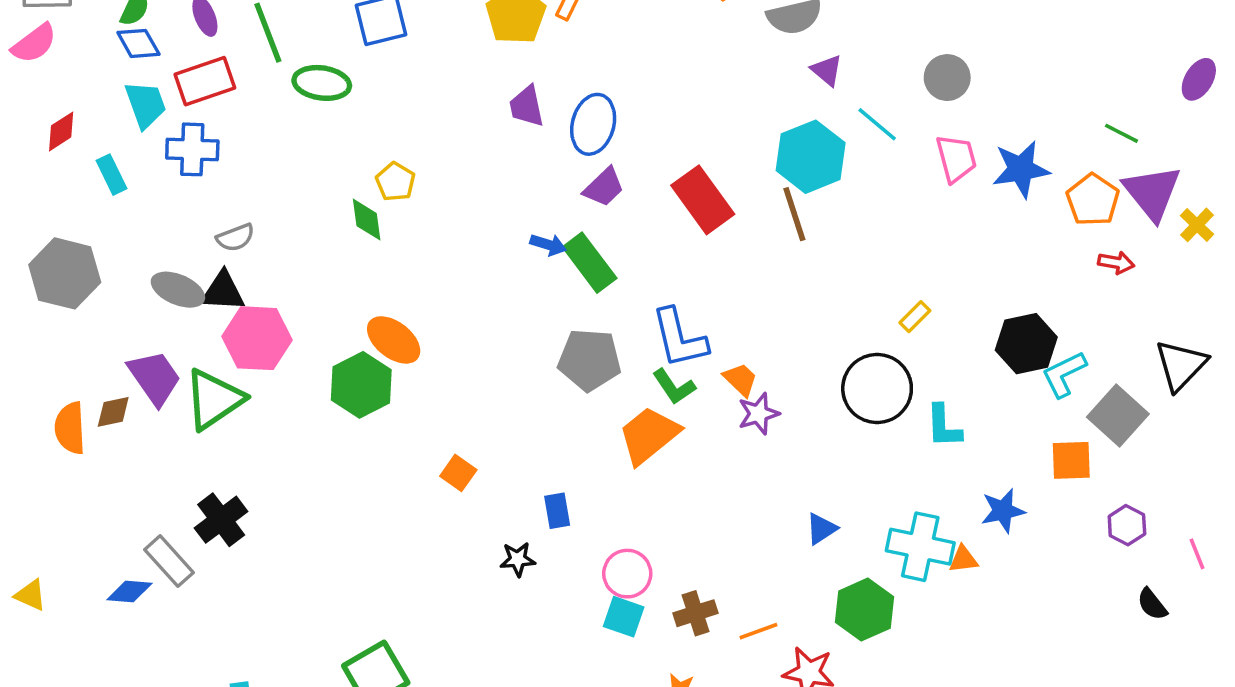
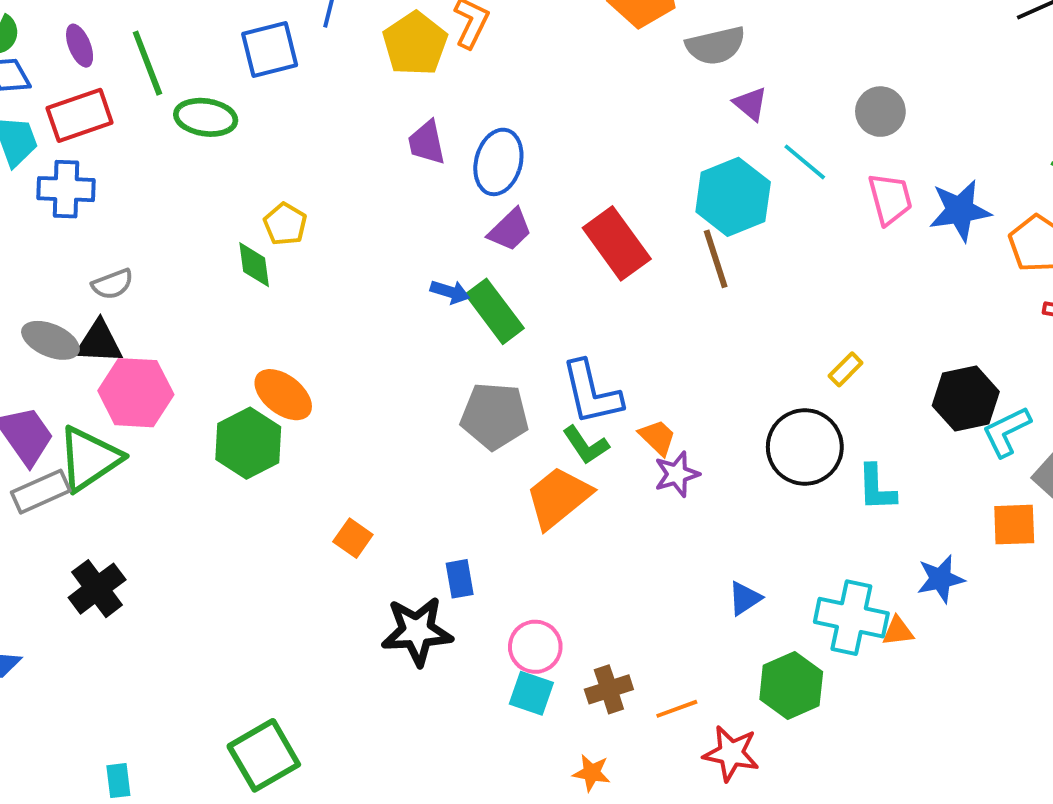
black star: (518, 559) -> (417, 631), size x1.8
gray rectangle: (169, 561) -> (41, 492), moved, turned -72

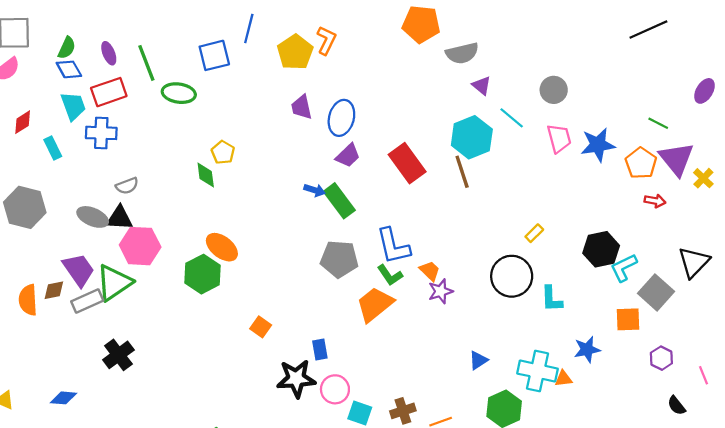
pink circle: (535, 647) -> (335, 389), moved

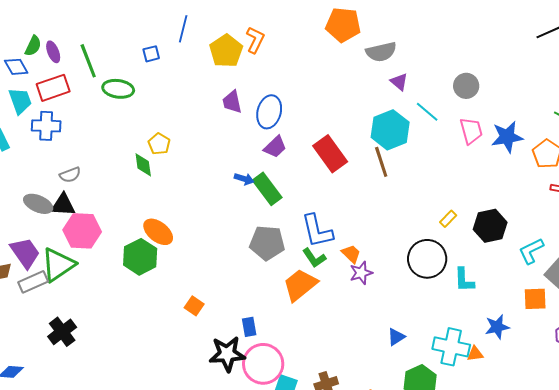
green semicircle: (67, 48) -> (33, 46), moved
blue square: (214, 55) -> (151, 54), size x0.6
black hexagon: (601, 249) -> (490, 226), moved
pink circle: (335, 389) -> (263, 364), size x1.5

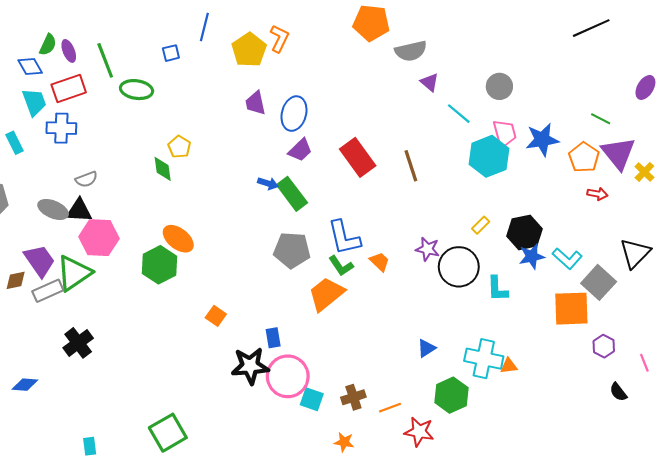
cyan hexagon: (390, 130) -> (489, 156), moved
cyan L-shape: (531, 251) -> (567, 259), turned -112
purple star: (361, 273) -> (427, 249), moved, turned 30
orange square: (535, 299) -> (571, 309), size x1.5
blue star: (497, 327) -> (532, 256), moved

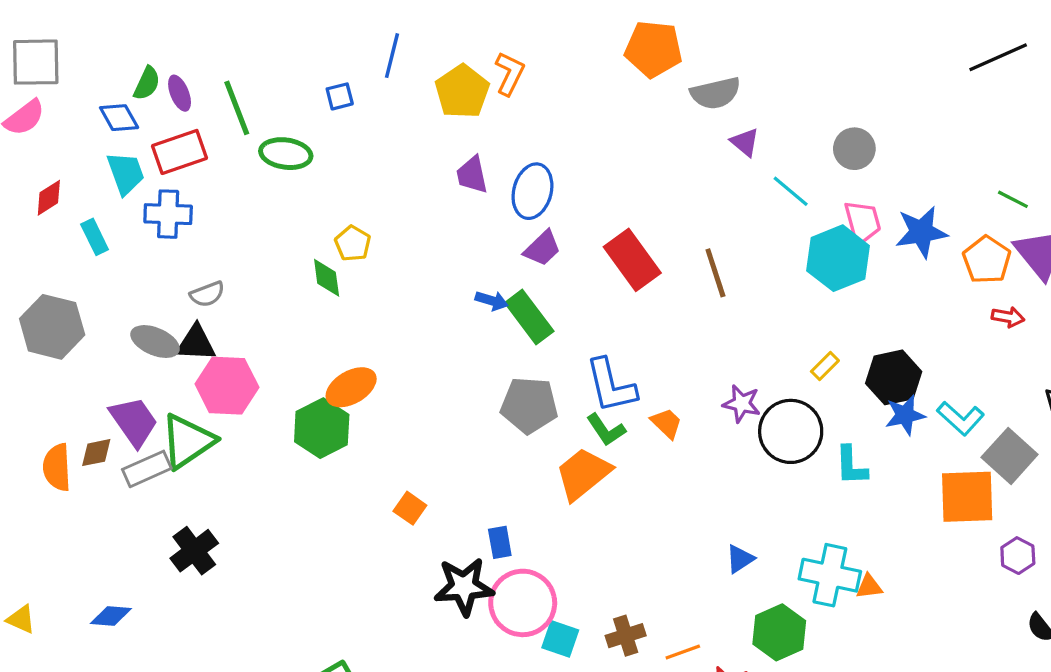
orange ellipse: (178, 239) -> (351, 387), turned -68

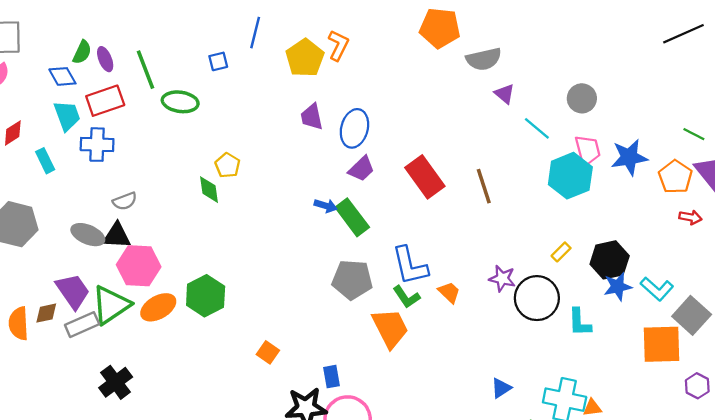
orange ellipse: (351, 387) -> (158, 307), moved
orange trapezoid: (583, 474) -> (390, 328), turned 102

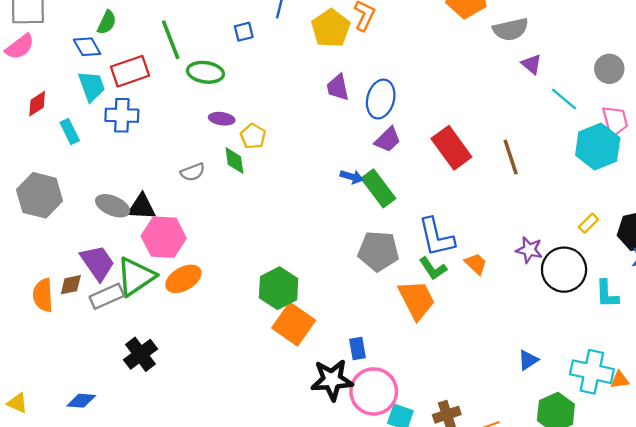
purple ellipse: (105, 59) -> (222, 119), moved, turned -60
gray semicircle: (125, 201) -> (193, 172), moved
green hexagon: (206, 296) -> (279, 288), moved
orange square: (268, 352) -> (294, 324), size x1.8

